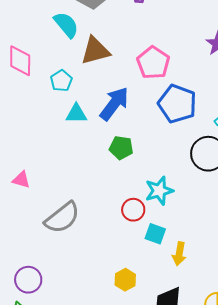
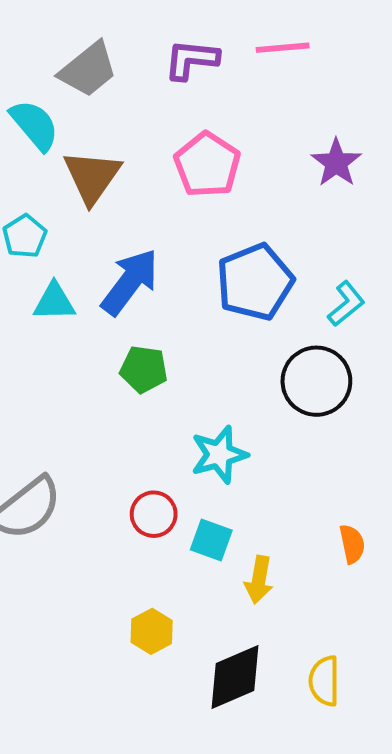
brown triangle: (95, 51) -> (92, 177), turned -40
pink pentagon: (153, 63) -> (207, 165), moved
blue pentagon: (177, 104) -> (255, 282), turned 30
red circle: (133, 210) -> (154, 514), moved

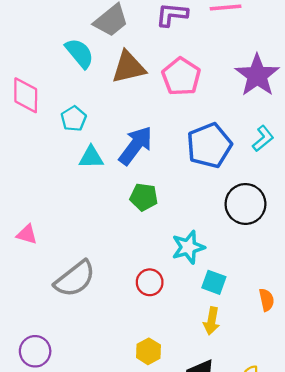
purple star: (336, 163) -> (257, 75), size x1.5
brown triangle: (92, 177) -> (129, 67), moved, turned 42
cyan L-shape: (346, 304) -> (263, 139), moved
cyan square: (211, 540) -> (214, 282), moved

